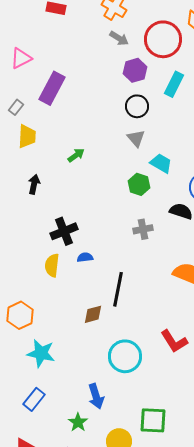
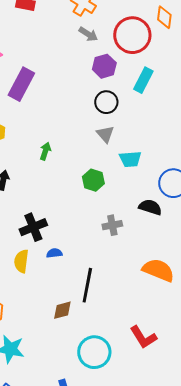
green arrow: (76, 155) -> (45, 151), turned -36
cyan trapezoid: (161, 163) -> (130, 159), turned 145
green hexagon: (139, 184) -> (93, 180), moved

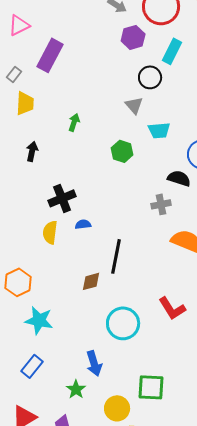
black circle: (106, 102) -> (150, 77), moved
gray cross: (112, 225) -> (161, 204), moved

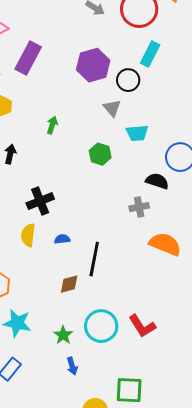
purple hexagon: (133, 37) -> (93, 65), moved, size x1.4
blue semicircle: (83, 224) -> (62, 239), moved
red L-shape: (172, 308) -> (142, 326), moved
blue arrow: (94, 363) -> (72, 366), size x0.7
green star: (76, 389) -> (63, 335), moved

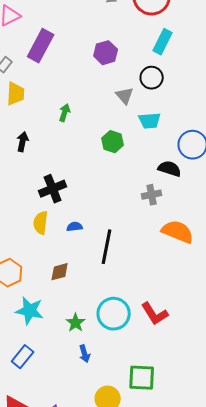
purple hexagon: (93, 65) -> (106, 53), size x0.7
black circle: (128, 80) -> (152, 78), moved
brown diamond: (69, 284) -> (60, 272), moved

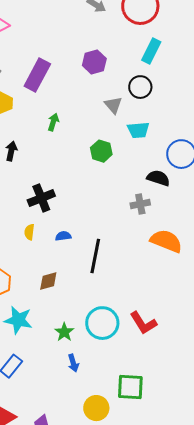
purple rectangle: (41, 46) -> (37, 75), moved
yellow semicircle: (41, 223) -> (29, 232), size x0.7

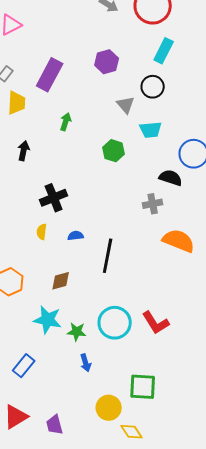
cyan star: (18, 320) -> (48, 320), moved
green star: (64, 332) -> (77, 332), turned -30

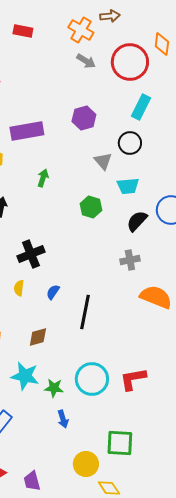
purple rectangle: (50, 75) -> (27, 131), turned 52
black semicircle: (171, 178) -> (137, 221), moved, turned -65
blue semicircle: (76, 236) -> (53, 292), turned -49
red L-shape: (156, 323) -> (133, 379), turned 112

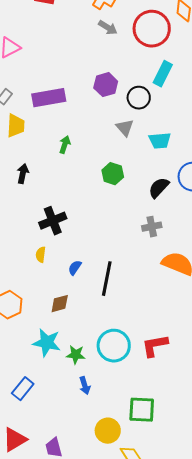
black circle: (130, 143) -> (139, 98), moved
cyan trapezoid: (128, 186) -> (160, 141), moved
blue semicircle: (53, 292) -> (75, 268), moved

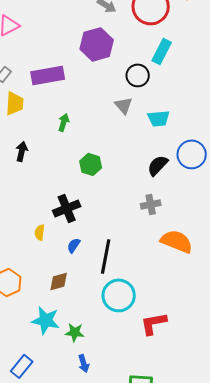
purple hexagon: (106, 85) -> (97, 44), moved, size x1.4
green hexagon: (113, 174) -> (91, 164), moved
black cross: (53, 221) -> (67, 208), moved
cyan circle: (114, 346) -> (119, 295), moved

